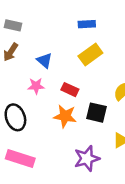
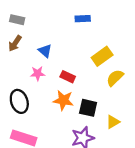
yellow rectangle: (90, 54) -> (102, 56), moved
black square: (96, 113) -> (88, 108), moved

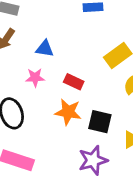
blue triangle: (45, 51) -> (45, 49), turned -32

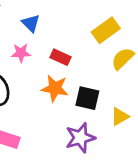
blue triangle: (45, 49) -> (31, 23), turned 36

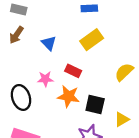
yellow rectangle: (106, 30) -> (92, 40), moved
pink star: (21, 53) -> (45, 79), moved

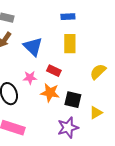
yellow rectangle: (92, 40) -> (70, 44), turned -54
blue triangle: (49, 43) -> (33, 47), size x1.5

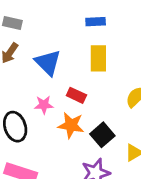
black square: (73, 100) -> (102, 135), turned 36

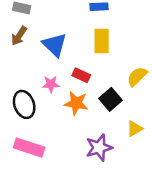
black square: (102, 135) -> (110, 99), moved

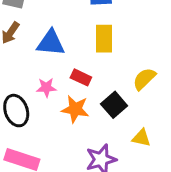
blue triangle: (55, 45) -> (51, 43), turned -40
yellow triangle: (135, 129) -> (141, 138), turned 42

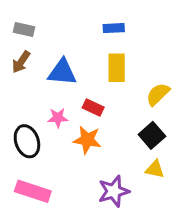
yellow semicircle: (144, 79) -> (158, 94), moved
black square: (114, 105) -> (152, 135), moved

